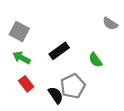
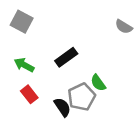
gray square: (19, 32) -> (22, 22), moved
green semicircle: (95, 60) -> (98, 83), moved

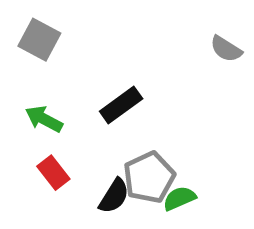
green semicircle: (98, 83) -> (179, 198), moved, turned 102
black semicircle: (62, 107) -> (114, 196), turned 66

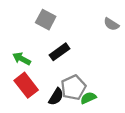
gray square: (39, 40) -> (46, 20), moved
red rectangle: (53, 173) -> (26, 85), size x1.5

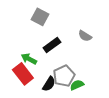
gray semicircle: (111, 24) -> (85, 36), moved
green arrow: (22, 59) -> (29, 59), moved

